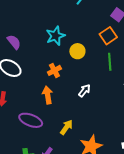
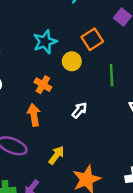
orange square: (108, 36) -> (92, 39), moved
orange cross: (54, 70) -> (43, 85), turned -32

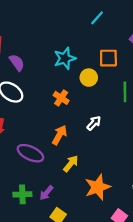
orange square: (92, 39) -> (108, 58), turned 30
orange arrow: (34, 115) -> (60, 135), moved, turned 36

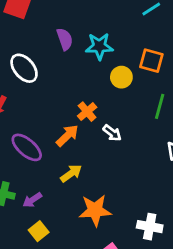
purple semicircle: (17, 63) -> (65, 39), moved
orange cross: (61, 98) -> (87, 112), moved
white arrow: (94, 123) -> (112, 133), turned 70

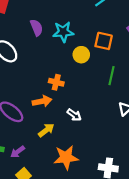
orange cross: (87, 112) -> (56, 82), turned -32
white arrow: (112, 133) -> (74, 115), moved
orange arrow: (67, 136) -> (42, 101), turned 36

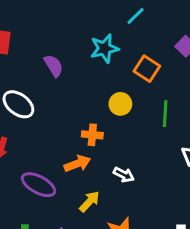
cyan star: (63, 32) -> (104, 48), moved
orange square: (104, 41) -> (147, 69), turned 30
yellow circle: (81, 55) -> (120, 104), moved

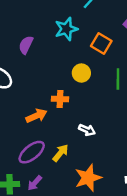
purple semicircle: (54, 66) -> (26, 45), turned -120
orange arrow: (77, 164) -> (36, 116), moved
purple ellipse: (38, 185) -> (32, 152), moved, turned -64

